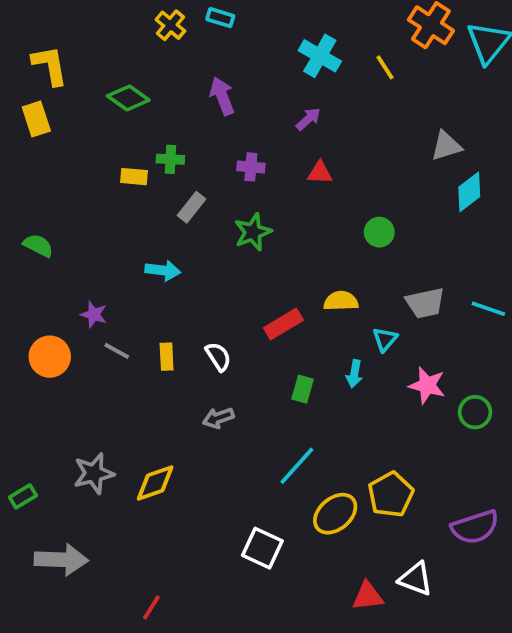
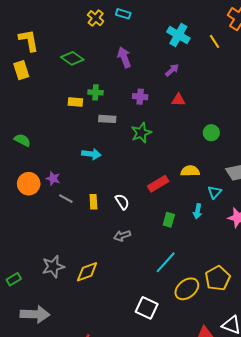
gray rectangle: (192, 207) -> (107, 119), turned 56
orange circle: (50, 357) -> (29, 184), moved

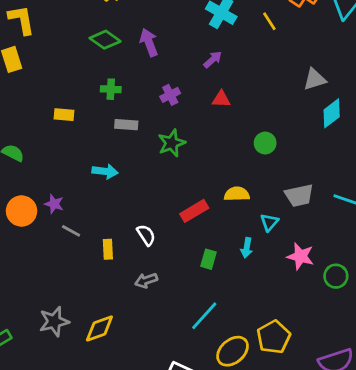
green diamond: (72, 58) -> (105, 40), moved
purple cross: (140, 97) -> (170, 95), turned -32
yellow rectangle: (75, 102) -> (64, 115), moved
yellow rectangle: (93, 202) -> (108, 249), moved

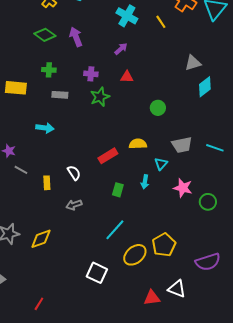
purple cross: (170, 95) -> (91, 74), turned 32
yellow rectangle: (64, 115) -> (16, 88), size x1.5
green star: (172, 143) -> (100, 97), moved

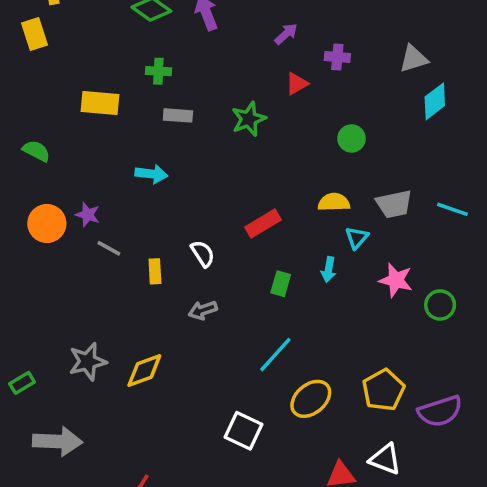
purple cross: (91, 74) -> (337, 57), moved
red triangle: (127, 77) -> (297, 84), turned -32
yellow semicircle: (138, 144) -> (334, 202), moved
yellow pentagon: (164, 245) -> (383, 390), moved

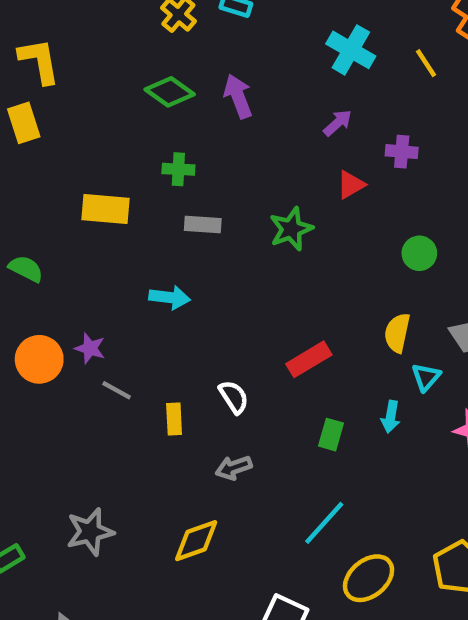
yellow semicircle: (334, 202) -> (397, 333), turned -76
yellow diamond: (144, 371) -> (196, 541), moved

